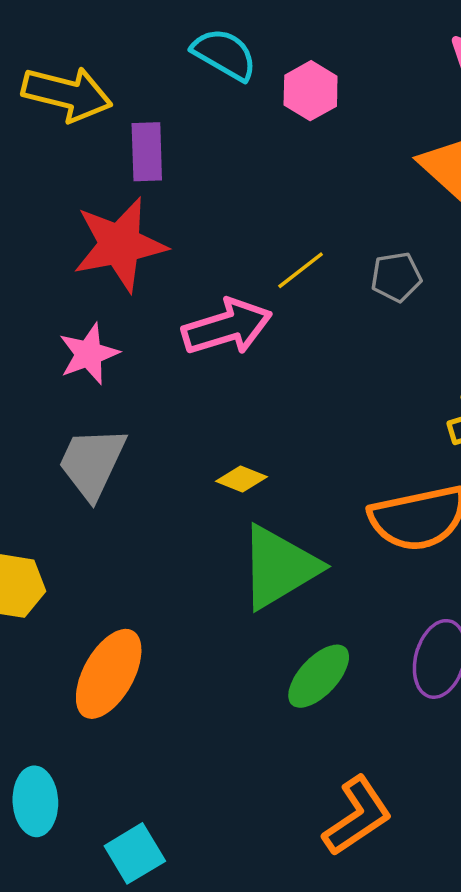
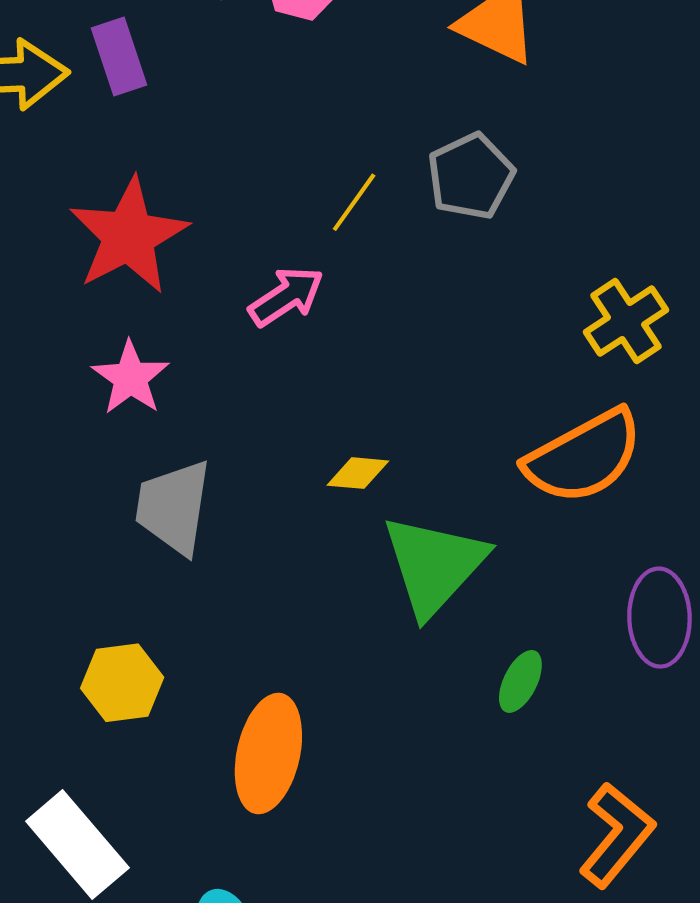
purple rectangle: (147, 152) -> (119, 56), moved
gray pentagon: (396, 277) -> (471, 176), size x1.4
pink arrow: (227, 327) -> (286, 296), size x0.7
green ellipse: (319, 676) -> (520, 681), size x0.7

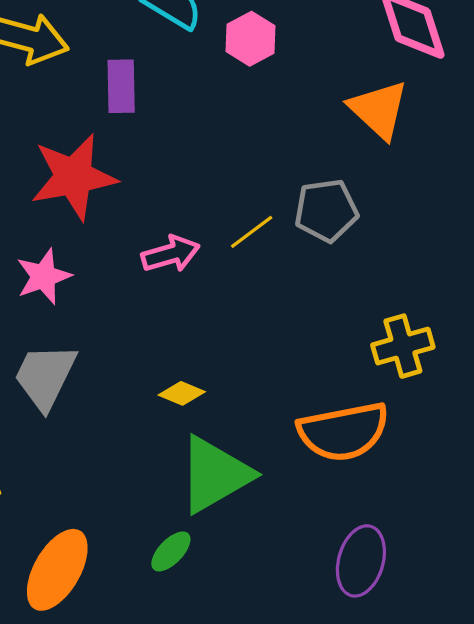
purple rectangle: (119, 56) -> (121, 86), moved
yellow line: (354, 202) -> (252, 232), moved
green ellipse: (520, 681) -> (171, 551), moved

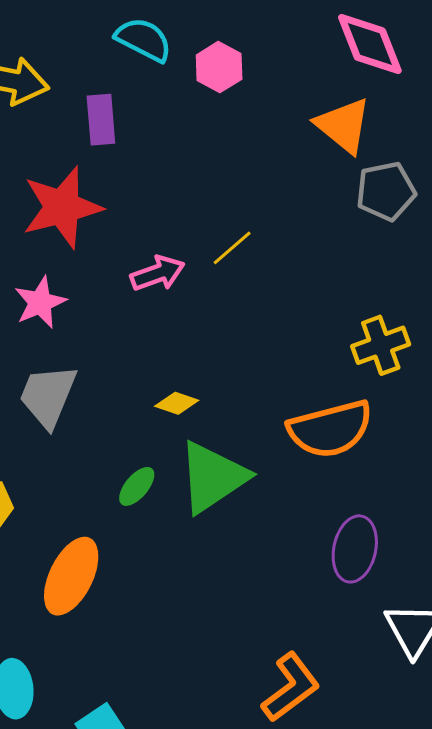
gray pentagon: (326, 210) -> (386, 191), moved
green ellipse: (171, 551) -> (137, 486), moved

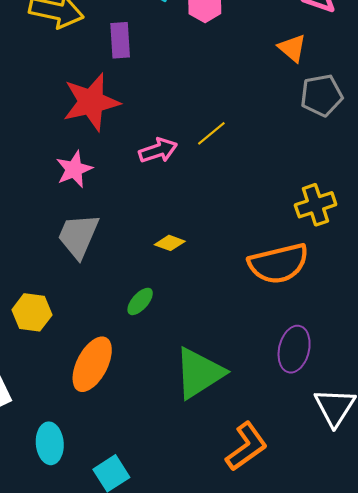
orange triangle: (343, 125) -> (292, 48), size x0.7
green triangle: (213, 477) -> (199, 373), moved

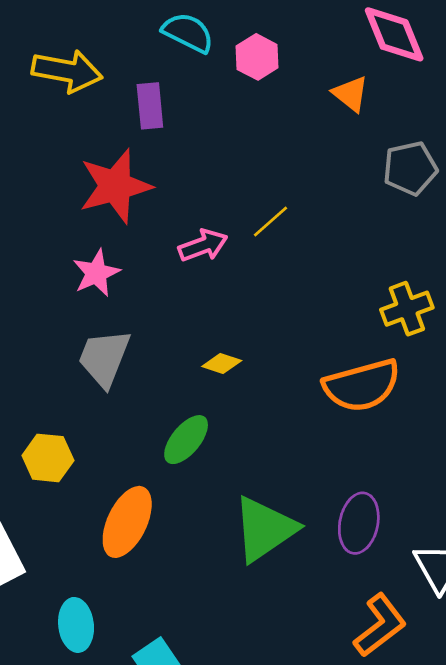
orange triangle: (292, 48) -> (350, 94), moved
green ellipse: (140, 301) -> (186, 440), size x1.4
purple ellipse: (294, 349) -> (359, 523), moved
orange L-shape: (246, 447) -> (380, 625), moved

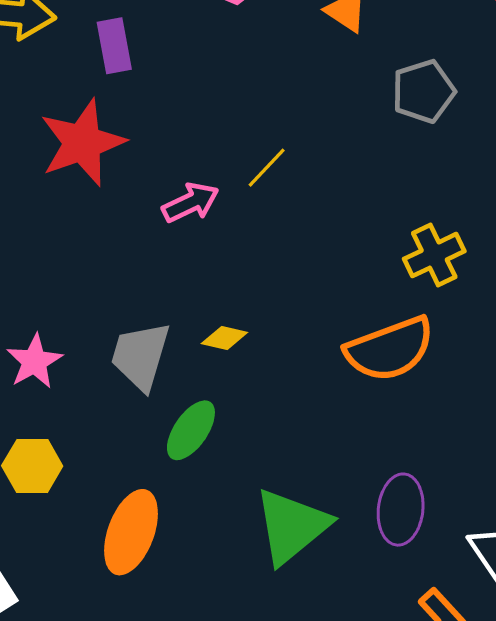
pink star: (96, 273) -> (34, 361), moved
gray trapezoid: (104, 358) -> (140, 356), moved

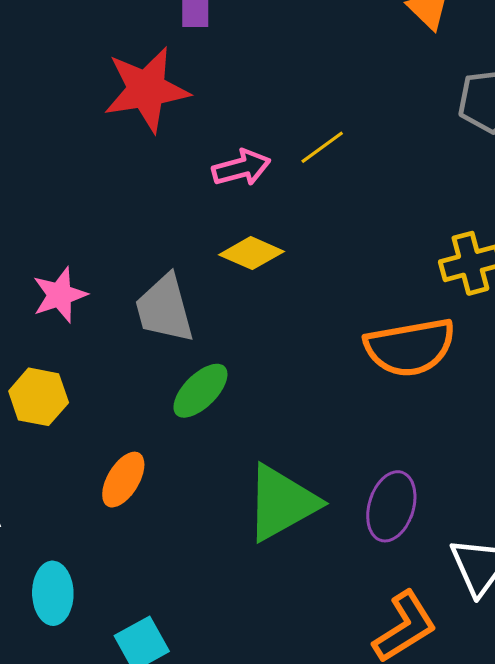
yellow diamond: (224, 338) -> (252, 253), moved, size x1.4
gray trapezoid: (140, 356) -> (164, 309), turned -42
orange ellipse: (131, 532) -> (123, 480), size x0.7

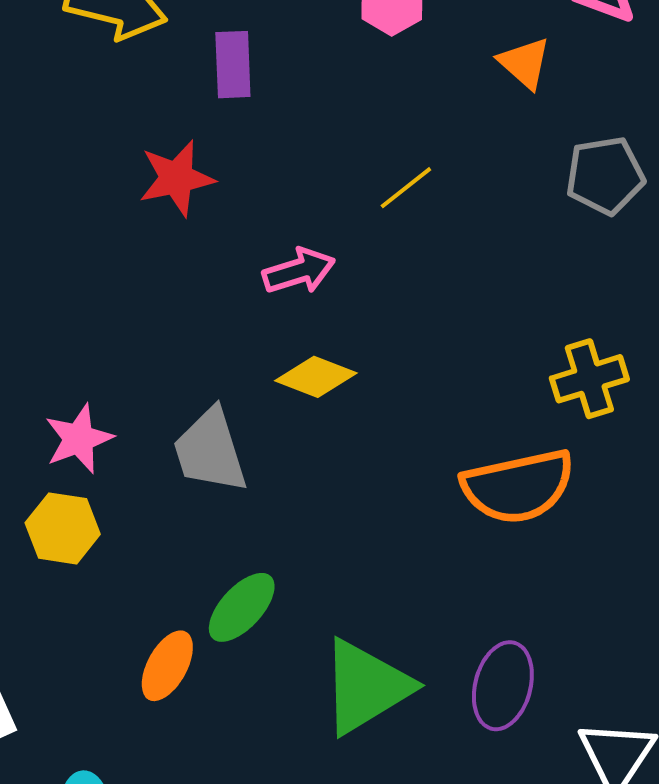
red star: (146, 89) -> (177, 178), size x0.7
yellow line: (322, 147) -> (406, 188), moved
green ellipse: (200, 391) -> (242, 607), moved
yellow hexagon: (39, 397) -> (63, 528), moved

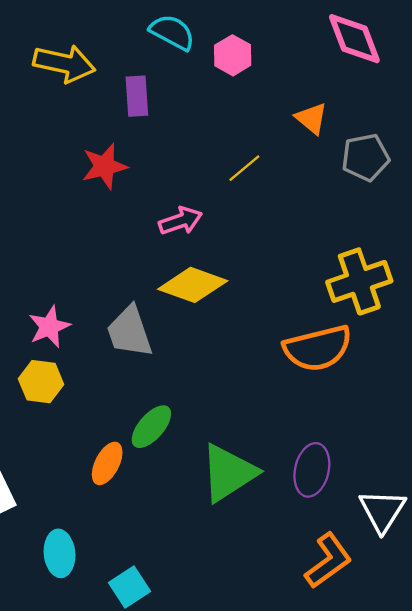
orange triangle: (525, 63) -> (311, 118), moved
yellow diamond: (316, 377) -> (193, 285), size x1.4
yellow cross: (589, 379) -> (359, 281), size x1.4

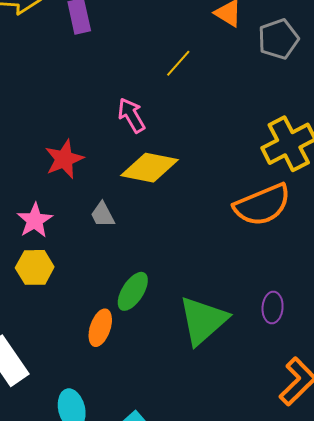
red star: (104, 166) -> (64, 159), moved
pink arrow: (181, 221) -> (131, 115), turned -93
gray trapezoid: (130, 332) -> (103, 215), size x0.6
purple ellipse: (312, 470) -> (273, 308), size x0.7

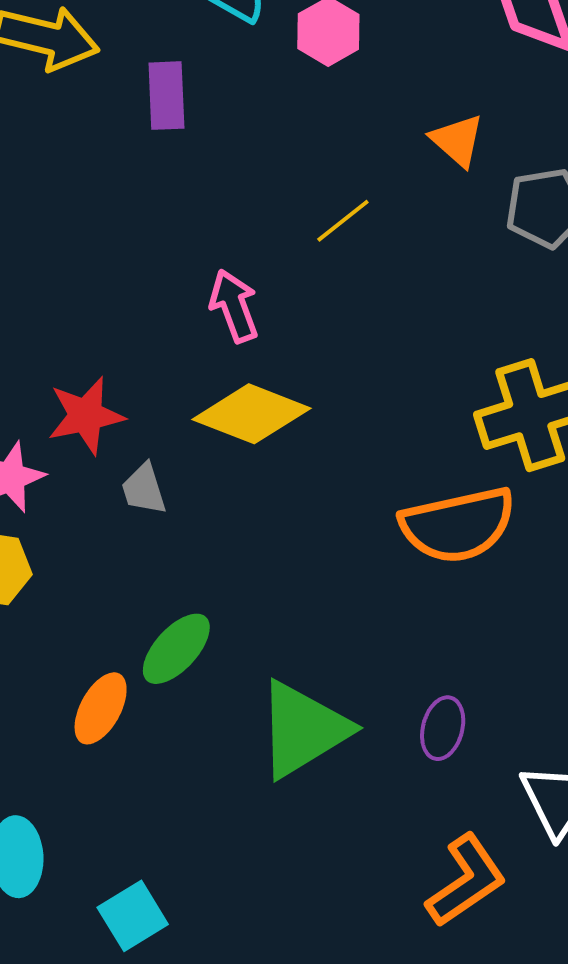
red star: (64, 159) -> (86, 416), moved

